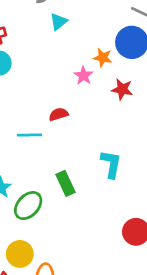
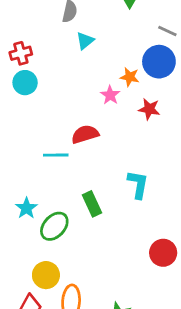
red semicircle: (59, 114) -> (85, 134), size x1.4

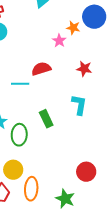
red star: (149, 109) -> (84, 69), moved
green ellipse: (54, 226) -> (19, 135), turned -40
red circle: (163, 253) -> (86, 172), moved

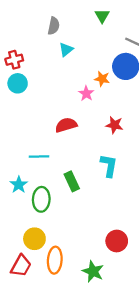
cyan line: (20, 84) -> (39, 157), moved

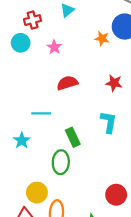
red cross: (14, 60) -> (33, 20), moved
pink star: (86, 93) -> (54, 47), moved
green ellipse: (41, 199) -> (61, 162), moved

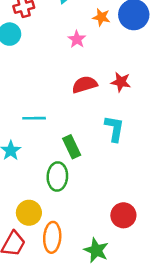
orange star: (102, 38) -> (101, 17), moved
pink star: (54, 47) -> (77, 39), moved
red semicircle: (67, 83) -> (85, 85), moved

